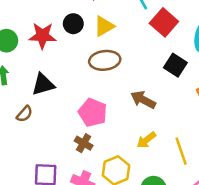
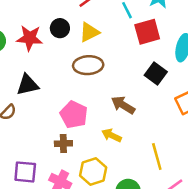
red square: (164, 22) -> (147, 32), turned 30
yellow arrow: (146, 140) -> (112, 135), moved, turned 60
brown cross: (84, 143) -> (63, 144), turned -35

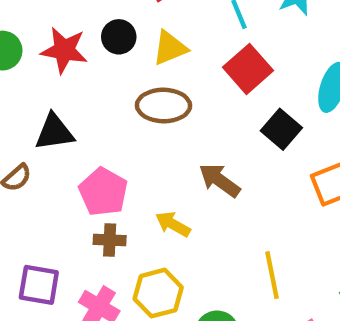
red square: (147, 32) -> (248, 69), moved, turned -30
pink pentagon: (74, 115) -> (103, 192), moved
yellow arrow: (112, 135) -> (173, 224), moved

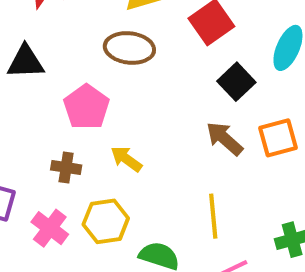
brown arrow: (220, 180) -> (224, 139), moved
pink pentagon: (103, 192) -> (86, 107), moved

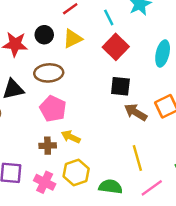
brown ellipse: (129, 48) -> (49, 73), moved
black square: (236, 82) -> (120, 86), moved, turned -30
yellow arrow: (126, 159) -> (71, 137), moved

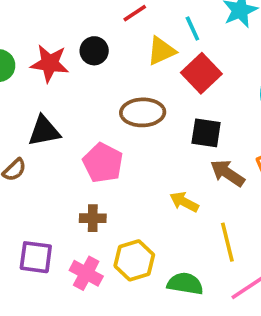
yellow triangle: (73, 39) -> (161, 51), moved
brown ellipse: (49, 73) -> (143, 112), moved
yellow arrow: (71, 137) -> (184, 202), moved

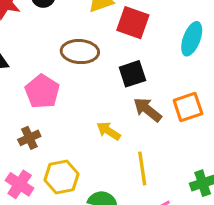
red square: (201, 73) -> (133, 23), turned -32
black square: (206, 133) -> (132, 74), turned -32
brown cross: (93, 218) -> (29, 138), turned -30

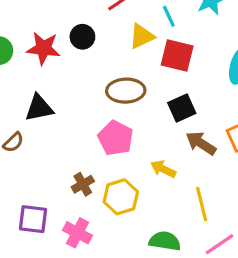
pink pentagon: (42, 91) -> (116, 138), moved
yellow hexagon: (61, 177) -> (121, 197), moved

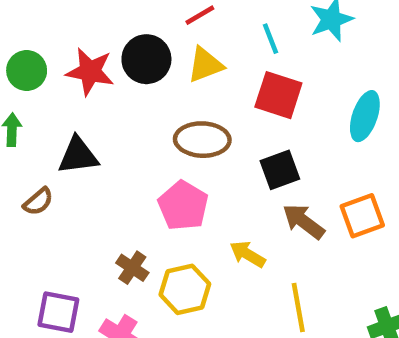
yellow triangle: (142, 36) -> (205, 65), moved
black circle: (82, 37) -> (146, 59), size x1.4
brown cross: (83, 184) -> (132, 268), turned -30

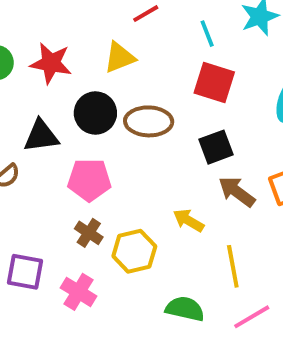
black circle: (146, 59) -> (95, 113), moved
yellow triangle: (205, 65) -> (119, 57), moved
pink pentagon: (183, 206) -> (89, 180), moved, turned -30

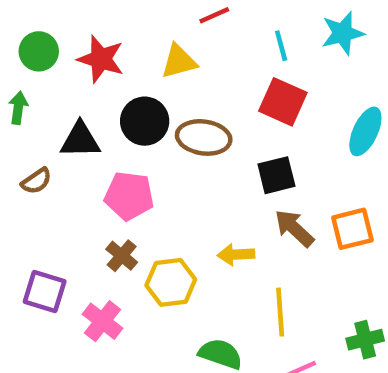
yellow arrow: (188, 220) -> (236, 254), turned -40

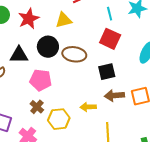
red star: (101, 59) -> (29, 19), turned 30
brown arrow: (294, 228) -> (114, 95), turned -48

